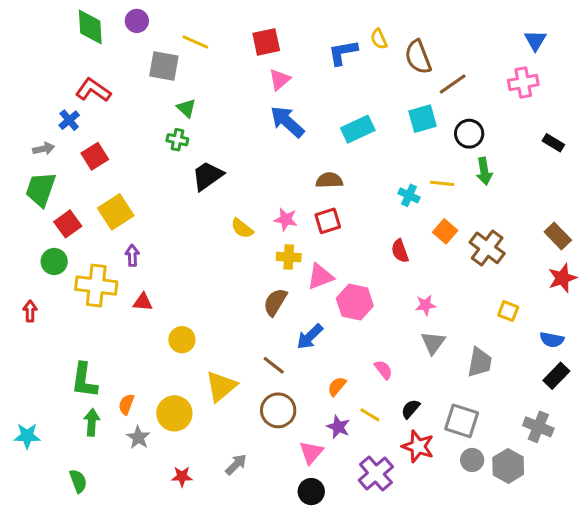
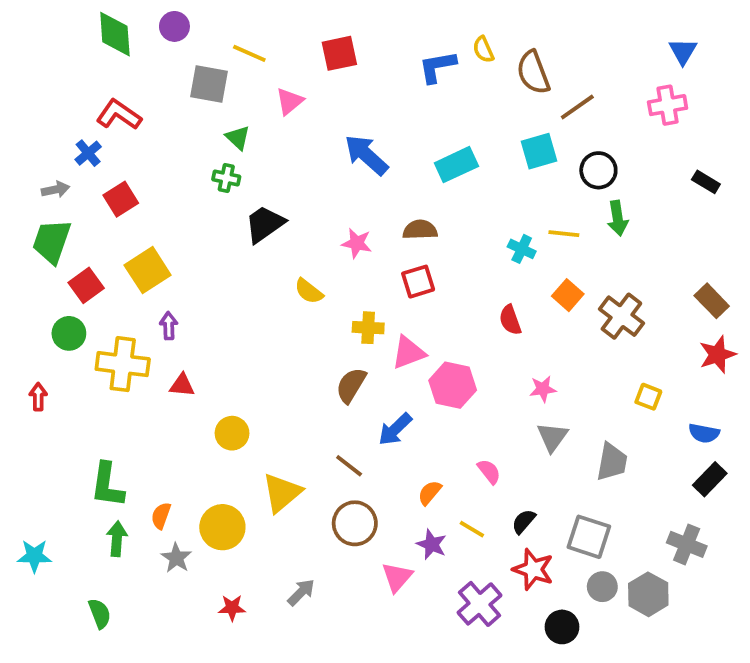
pink triangle: (280, 80) -> (290, 101), moved
pink star: (286, 219) -> (357, 243), moved
black circle: (311, 492) -> (562, 627), moved

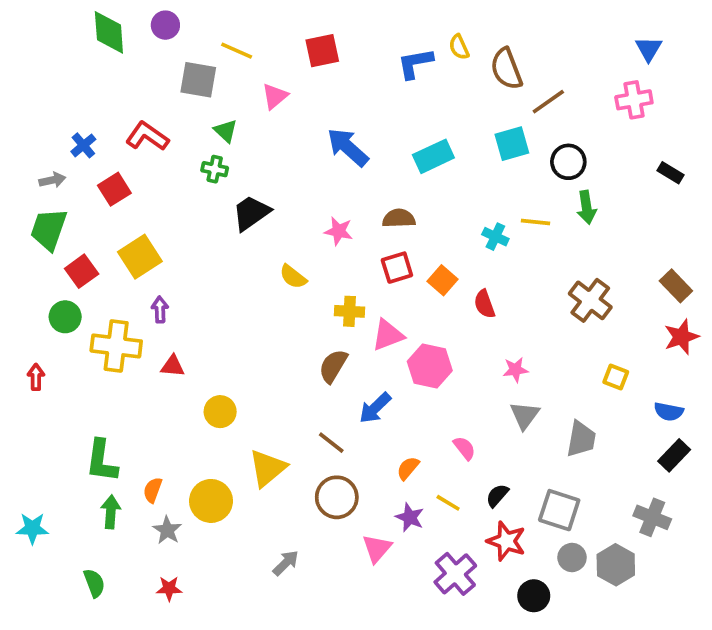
red L-shape: (119, 115) -> (147, 136), moved
orange square: (568, 295) -> (443, 280), moved
red star: (232, 608) -> (169, 588), moved

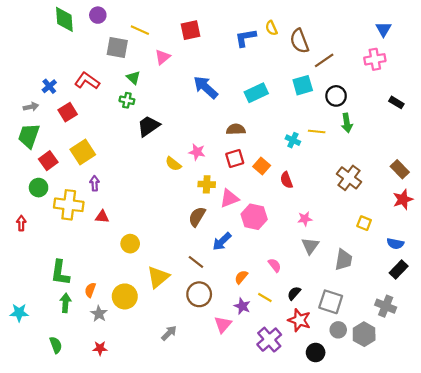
pink star: (339, 231) -> (197, 152), moved

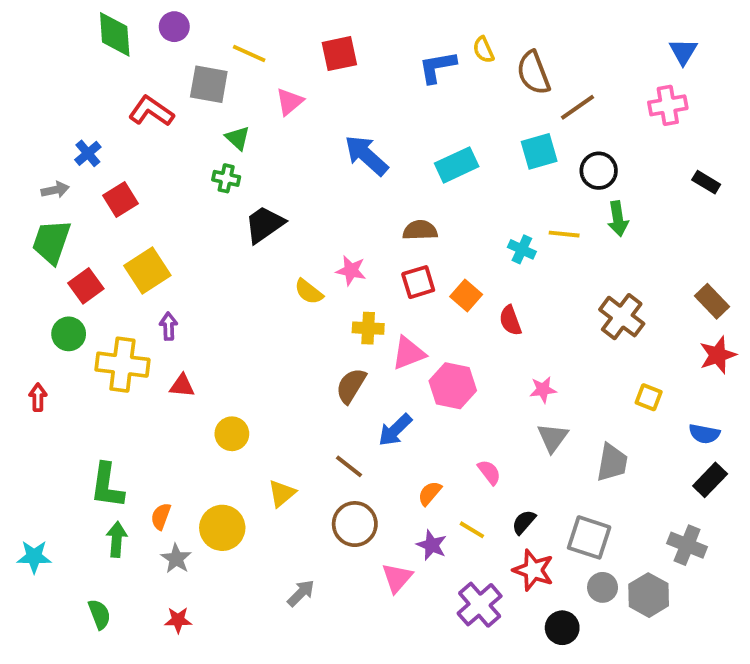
red L-shape: (87, 81) -> (151, 111), moved
yellow triangle: (158, 277) -> (282, 493), size x0.7

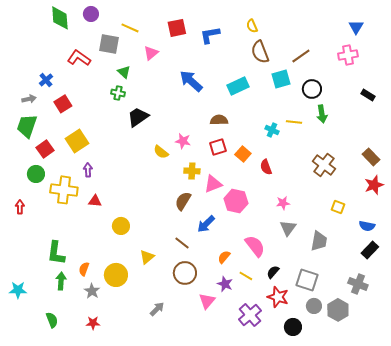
blue L-shape: (437, 67) -> (210, 35), moved
brown semicircle: (533, 73) -> (260, 52), moved
pink semicircle: (489, 472) -> (255, 246), size x1.6

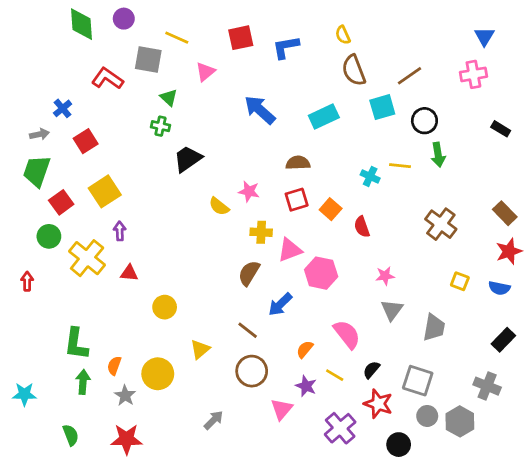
yellow cross: (64, 190) -> (87, 258), turned 32
blue semicircle: (367, 226) -> (499, 288), moved
red star: (93, 323) -> (126, 439), size x1.6

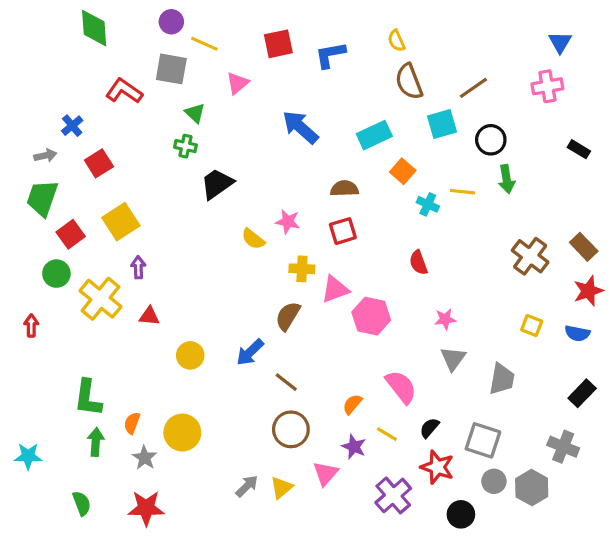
purple circle: (124, 19) -> (171, 22), moved
orange square: (331, 209) -> (403, 171), moved
brown cross: (441, 224) -> (530, 256), moved
blue arrow: (280, 304) -> (250, 352), moved
yellow triangle: (200, 349) -> (281, 488), moved

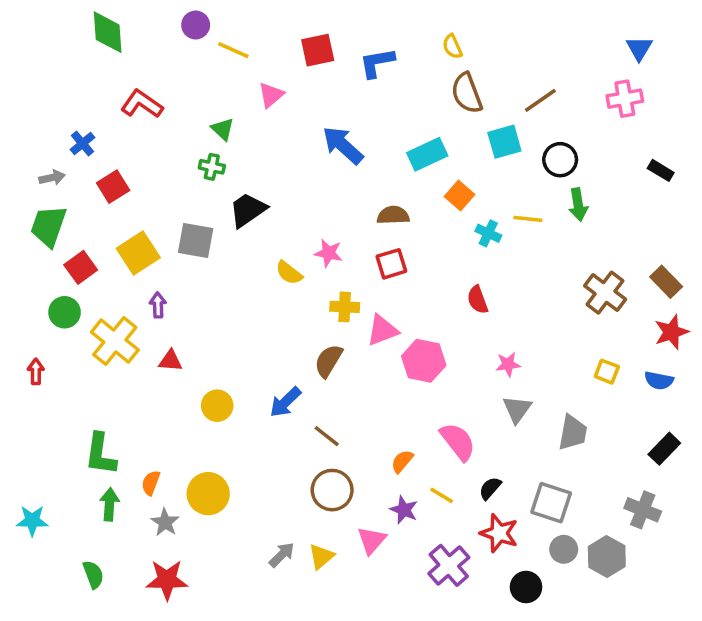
gray square: (171, 69) -> (196, 240), moved

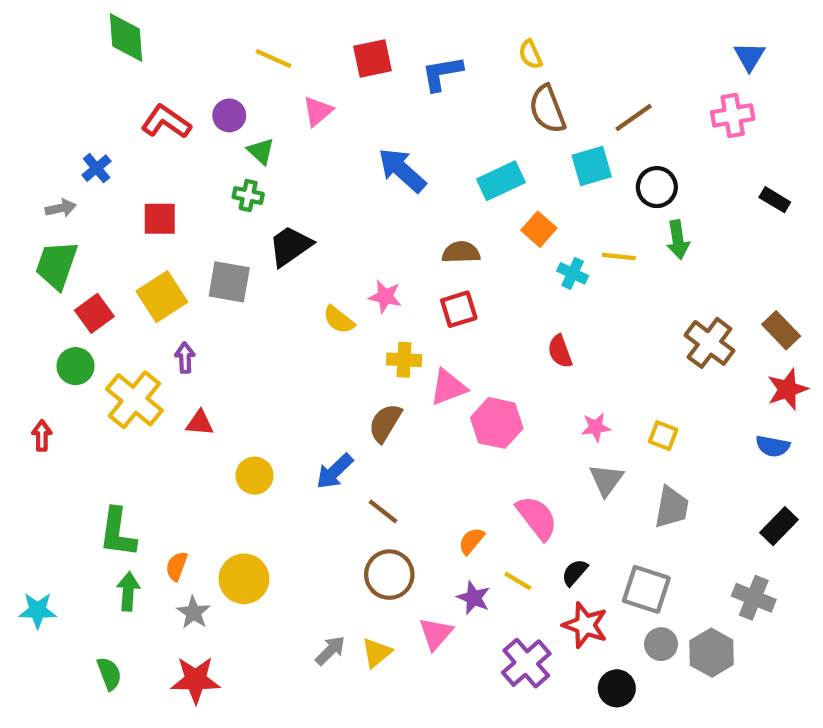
purple circle: (196, 25) -> (229, 115), moved
red square: (113, 187) -> (160, 219), moved, turned 32
yellow square: (607, 372) -> (663, 436), moved

